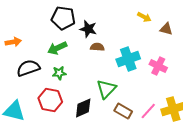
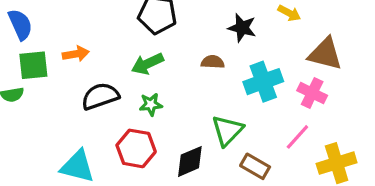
black star: (88, 29) -> (242, 28), moved
brown triangle: (166, 29) -> (325, 54), moved, size x1.6
pink line: (148, 111) -> (297, 137), moved

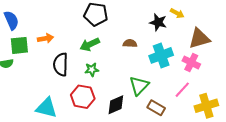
black star: (242, 28) -> (158, 22), moved
brown triangle: (325, 54) -> (199, 38), turned -30
black semicircle: (100, 96) -> (61, 65), turned -70

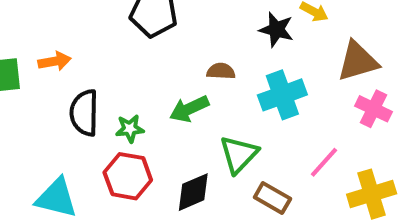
green arrow: (90, 44) -> (189, 109), moved
pink cross: (191, 63) -> (374, 109), moved
green star: (92, 70) -> (130, 129), moved

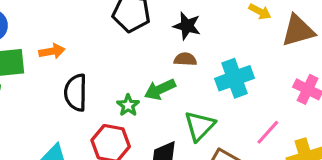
black star: (276, 30) -> (187, 26), moved
brown triangle: (358, 61) -> (298, 31), moved
green star: (130, 129) -> (128, 105), moved, turned -30

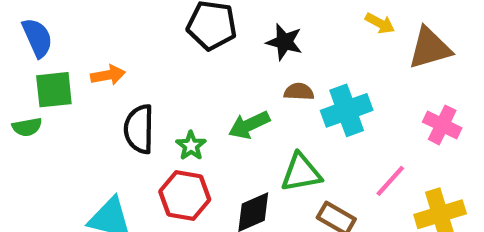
brown semicircle: (185, 59) -> (299, 92), moved
green star: (128, 105) -> (191, 146), moved
green triangle: (200, 126) -> (301, 173), turned 36

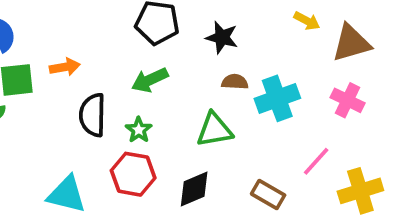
green arrow: (249, 125) -> (150, 80), moved
pink cross: (442, 125) -> (348, 100), moved
green triangle: (301, 173) -> (214, 130), moved

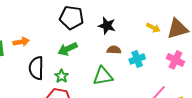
yellow arrow: (307, 21) -> (153, 28), moved
cyan cross: (277, 98) -> (137, 59), size x0.7

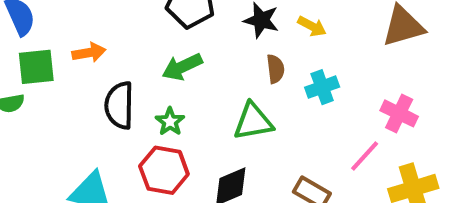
yellow arrow: (153, 28) -> (312, 26), moved
brown semicircle: (114, 50) -> (275, 69), turned 80
pink cross: (175, 60) -> (399, 113), moved

